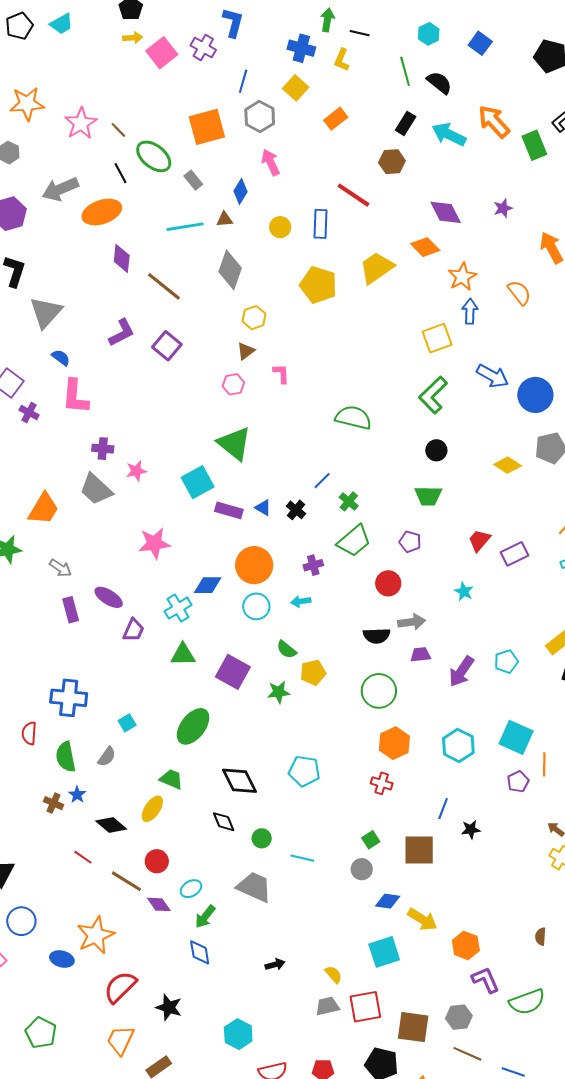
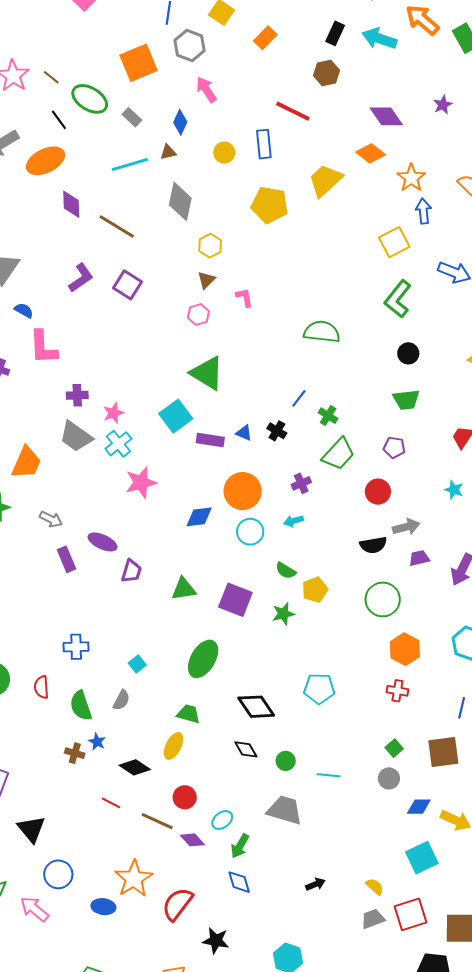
cyan cross: (178, 608) -> (118, 444), moved
blue cross: (69, 698) -> (76, 647), size x0.7
red semicircle: (120, 987) -> (177, 904), moved

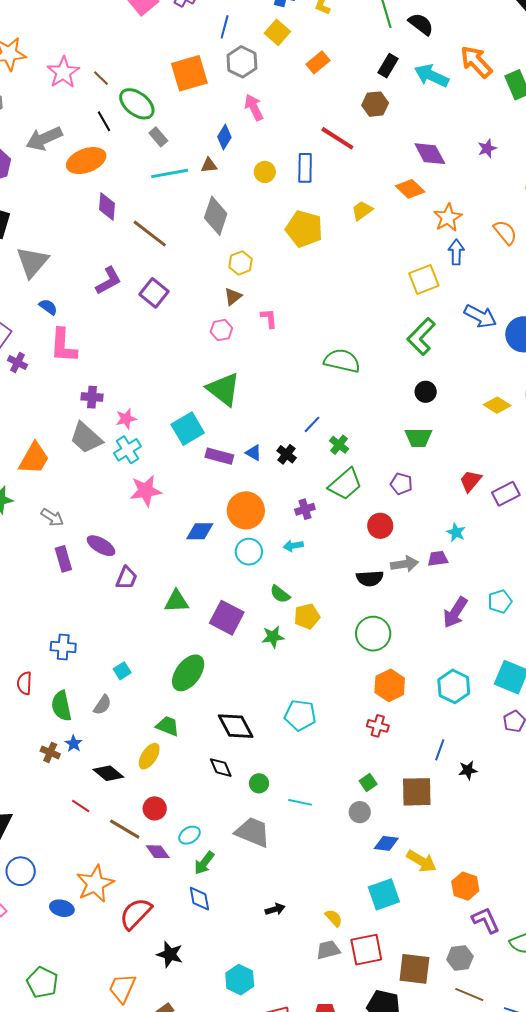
gray rectangle: (132, 117) -> (158, 137), moved
yellow trapezoid: (325, 180) -> (362, 211), size x0.6
purple trapezoid: (419, 558) -> (438, 559), moved

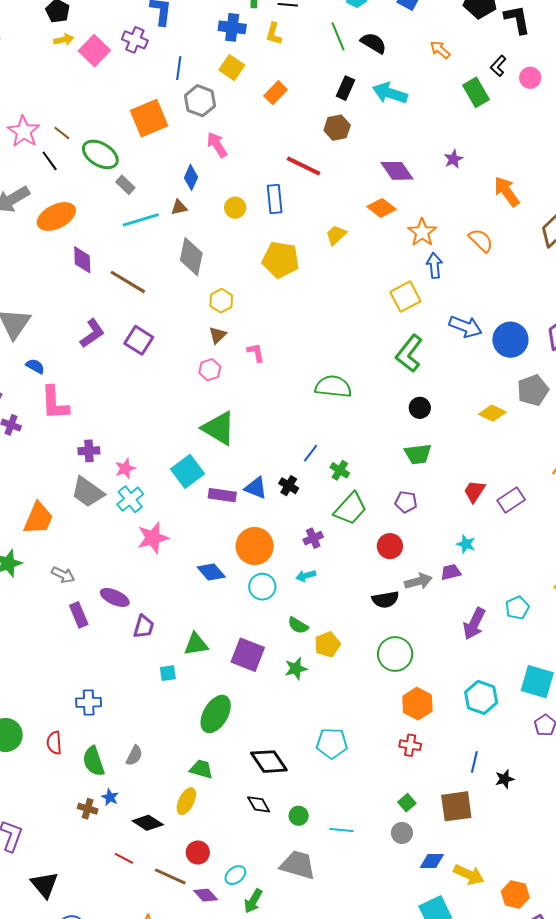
orange arrow: (476, 62) -> (440, 50), moved, size x0.6
black line: (104, 121) -> (50, 161), moved
blue triangle: (254, 453) -> (256, 488), size x1.4
blue diamond: (200, 531) -> (211, 572), turned 56
cyan square: (122, 671) -> (168, 673), moved, turned 30

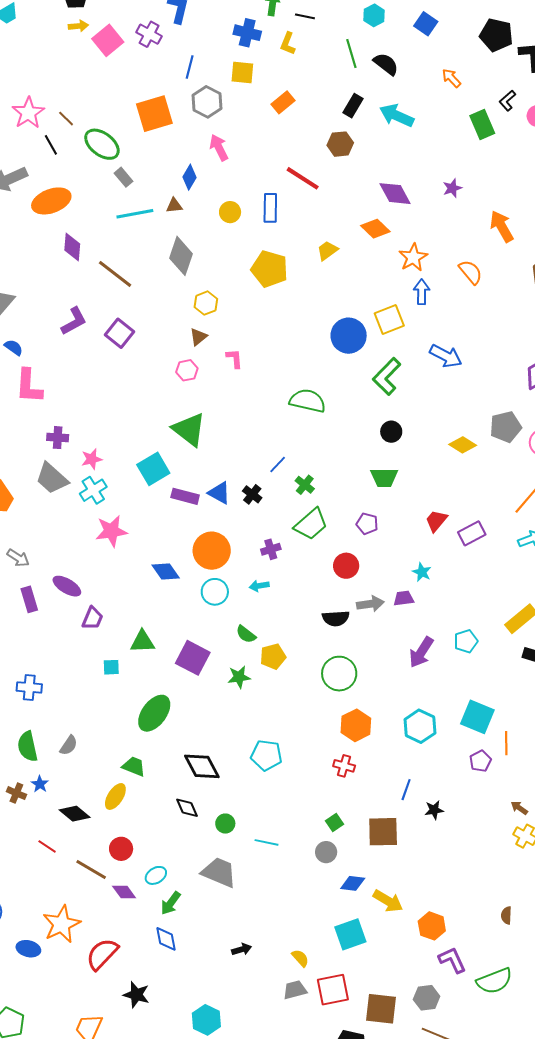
yellow square: (232, 68) -> (242, 73), turned -35
blue circle: (510, 340) -> (349, 336), moved

